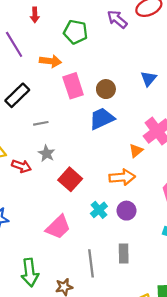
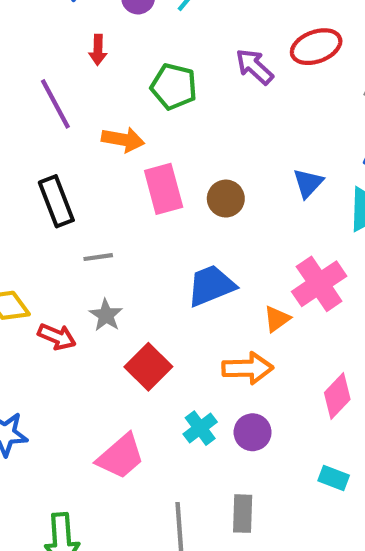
black rectangle: (17, 95) -> (56, 201), turned -70
blue trapezoid: (102, 119) -> (211, 286), moved

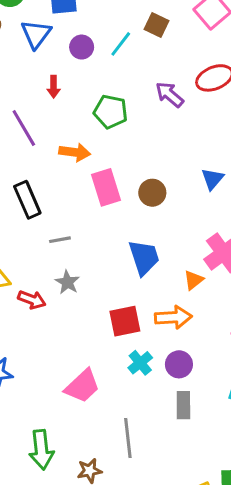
blue trapezoid: (211, 286) -> (144, 257), turned 96
red square: (148, 367) -> (125, 321), moved, turned 36
gray rectangle: (243, 514) -> (183, 405), moved

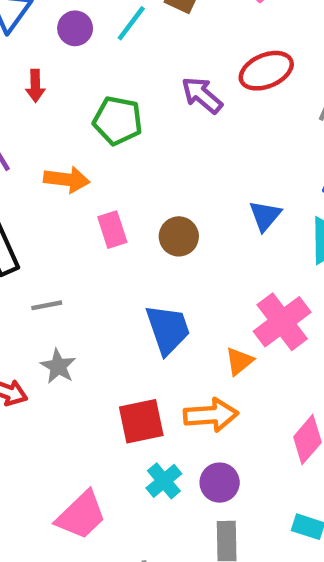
pink rectangle: (106, 187) -> (112, 230), size x0.7

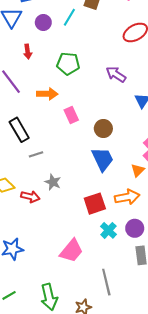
purple arrow: (202, 95) -> (116, 74), moved
brown circle: (179, 236) -> (103, 128), moved
gray line: (47, 305) -> (36, 154), moved

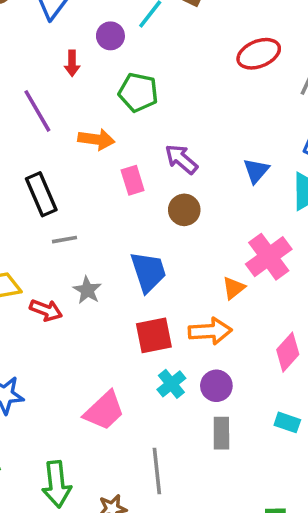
purple circle: (43, 22) -> (110, 36), moved
purple arrow: (116, 74) -> (181, 159), moved
blue trapezoid: (102, 159) -> (148, 272), moved

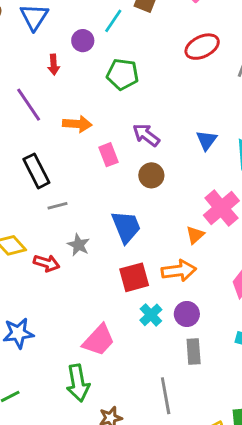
green pentagon: (138, 92) -> (123, 74), moved
gray line: (157, 471) -> (166, 396), moved
green arrow: (57, 484) -> (78, 383), moved

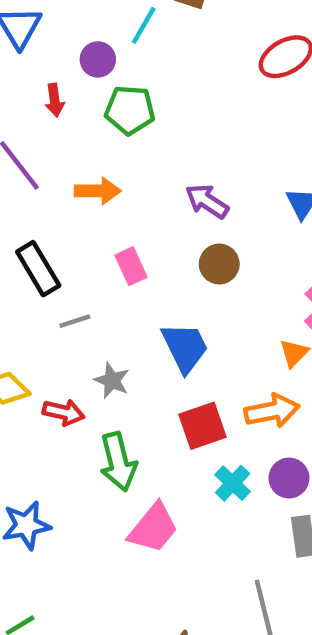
green pentagon: (123, 74) -> (130, 110), moved
pink rectangle: (108, 155) -> (131, 266), moved
green arrow: (78, 383) -> (118, 462), moved

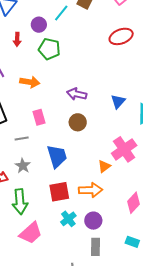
purple arrow: (207, 201) -> (77, 94), turned -30
gray line: (75, 321) -> (22, 138), moved

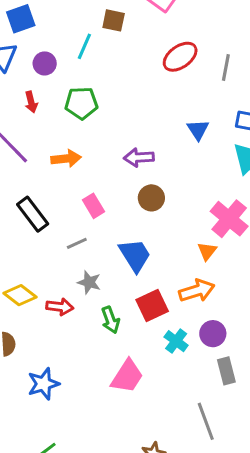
purple circle: (39, 25) -> (45, 63), moved
blue triangle: (118, 101) -> (198, 130), moved
green arrow: (20, 202) -> (110, 320), moved, size x0.7

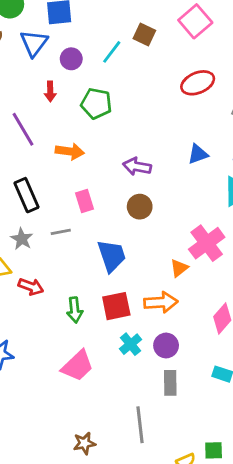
blue triangle: (198, 130) -> (198, 154), turned 30
gray star: (89, 282) -> (22, 239), moved

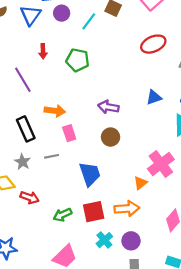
purple circle: (71, 59) -> (62, 13), moved
orange arrow: (70, 151) -> (55, 111), moved
green arrow: (75, 310) -> (62, 215), turned 72

